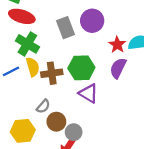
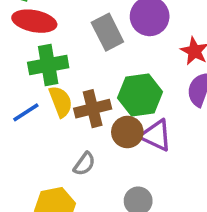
green cross: (27, 44) -> (48, 65), turned -35
brown circle: (56, 122) -> (127, 132), moved

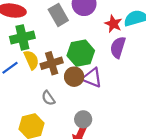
gray semicircle: (84, 164) -> (48, 98), turned 112

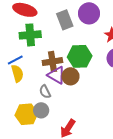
yellow semicircle: (31, 60) -> (17, 73), moved
purple triangle: (92, 78) -> (56, 75), moved
gray circle: (83, 119) -> (41, 110), moved

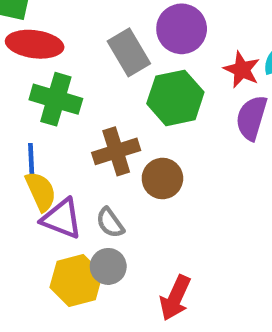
green cross: (30, 35) -> (56, 99), turned 30
green hexagon: (80, 56) -> (175, 98), moved
blue line: (15, 60) -> (31, 161), turned -56
purple triangle: (56, 75) -> (62, 219), moved

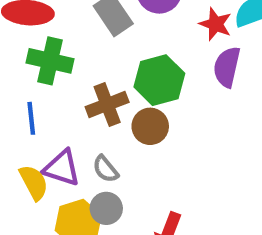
green hexagon: (175, 98) -> (159, 80), moved
yellow semicircle: (41, 191) -> (34, 182), moved

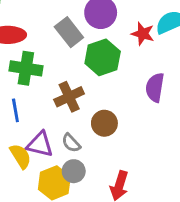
purple semicircle: (227, 67) -> (155, 88), moved
green hexagon: (159, 80) -> (103, 57), moved
brown circle: (150, 126) -> (104, 123), moved

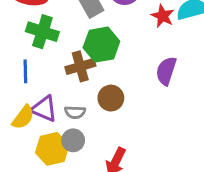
green hexagon: (103, 57) -> (101, 45), moved
gray semicircle: (71, 143) -> (75, 112), turned -54
yellow semicircle: (20, 156) -> (23, 117), turned 60

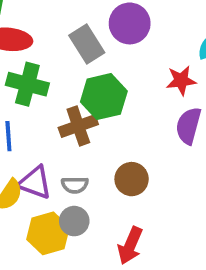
red star: (163, 16) -> (181, 80), moved, turned -30
brown circle: (111, 98) -> (132, 179), moved

